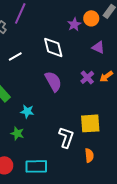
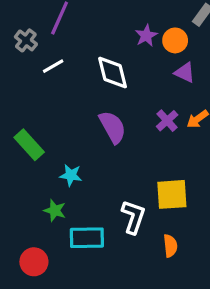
orange circle: (91, 18) -> (175, 40), moved
white line: (15, 56) -> (53, 66), moved
cyan rectangle: (36, 166) -> (87, 238), moved

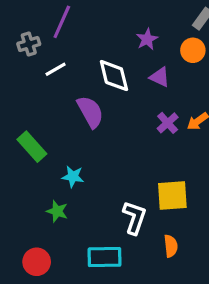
gray cross: (26, 40) -> (29, 44), turned 35
orange circle: (175, 40) -> (193, 50), moved
purple triangle: (185, 73) -> (160, 77), moved
purple semicircle: (113, 127) -> (90, 112), moved
cyan rectangle: (87, 238) -> (104, 257), moved

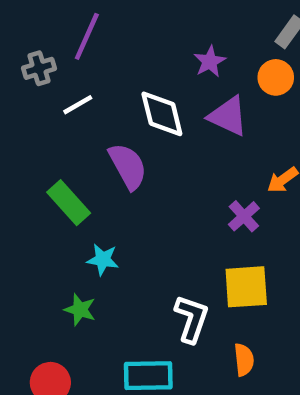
purple triangle: (160, 77) -> (228, 116), size x1.4
purple cross: (168, 123) -> (244, 216), moved
green rectangle: (32, 147) -> (69, 203), moved

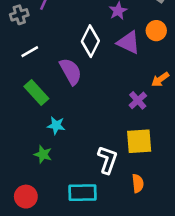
orange circle: (276, 77) -> (156, 31), moved
white line: (78, 105) -> (30, 52), moved
white diamond: (162, 114) -> (90, 41), turned 40

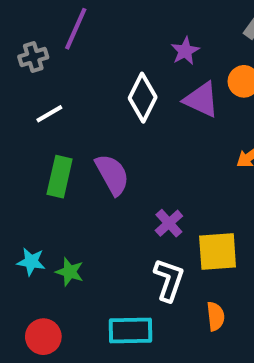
purple semicircle: (71, 71) -> (112, 175), moved
green rectangle: (36, 93) -> (60, 177), turned 55
purple cross: (138, 100) -> (169, 223), moved
cyan star: (56, 125) -> (31, 262), moved

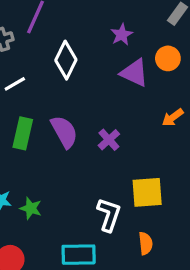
white diamond: (143, 98) -> (66, 60), moved
purple cross: (169, 223) -> (109, 140), moved

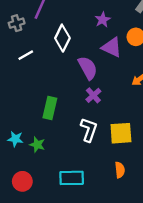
purple semicircle: (64, 132) -> (88, 68), moved
green rectangle: (23, 133) -> (50, 108), moved
white L-shape: (109, 215) -> (89, 130), moved

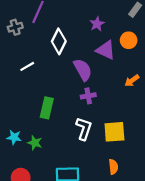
white line: (26, 55) -> (27, 66), moved
purple cross: (93, 95) -> (88, 96), turned 32

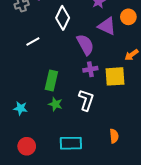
yellow square: (114, 132) -> (115, 76), moved
green star: (35, 143) -> (55, 104), moved

